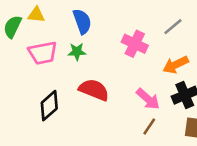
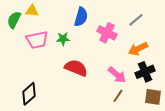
blue semicircle: (82, 21) -> (81, 17), moved, turned 36
black diamond: (49, 106) -> (29, 94), moved

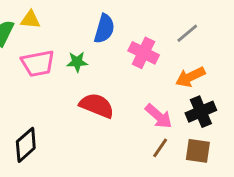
brown square: (153, 97) -> (198, 151), moved

